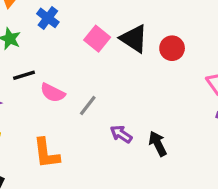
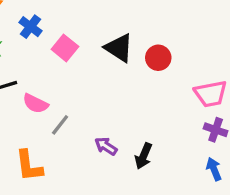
pink square: (97, 39) -> (65, 48), moved
gray line: (88, 105) -> (60, 125), moved
black arrow: (158, 144) -> (144, 156), turned -130

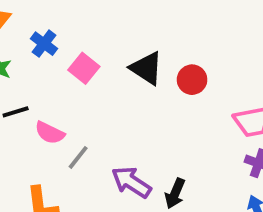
purple arrow: (106, 146) -> (131, 182), size x1.5

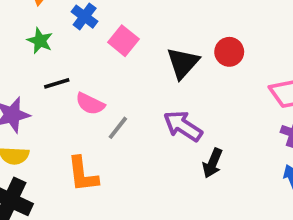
black triangle: (146, 68) -> (183, 63), moved, turned 39
purple arrow: (131, 182) -> (183, 126), moved

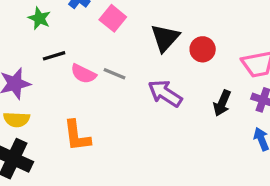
red circle: (229, 52) -> (203, 49), moved
gray line: (118, 128) -> (114, 74), moved, turned 75
black arrow: (213, 163) -> (222, 103), moved

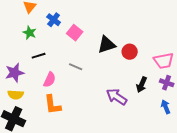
black triangle: (165, 38) -> (107, 45), turned 30
pink semicircle: (83, 74) -> (50, 80), moved, turned -91
purple arrow: (165, 93) -> (117, 97), moved

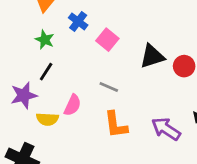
black line: (39, 56) -> (46, 72), moved, turned -40
yellow semicircle: (16, 95) -> (47, 119), moved
orange L-shape: (53, 105) -> (116, 125), moved

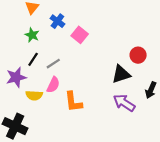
black triangle: (152, 56) -> (121, 74), moved
gray line: (109, 87) -> (53, 64), moved, turned -56
orange L-shape: (116, 125) -> (73, 102), moved

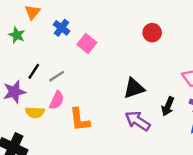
green star: (32, 35) -> (17, 35), moved
red circle: (138, 55) -> (152, 33), moved

